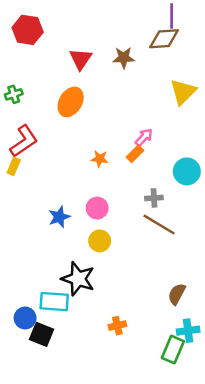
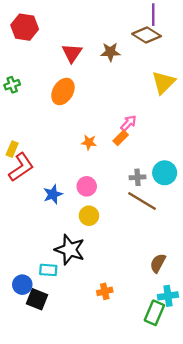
brown diamond: (164, 39) -> (147, 35), turned 36
red L-shape: (24, 141) -> (21, 167), moved
cyan circle: (187, 171) -> (165, 173), moved
cyan rectangle: (54, 302) -> (48, 270), size x0.7

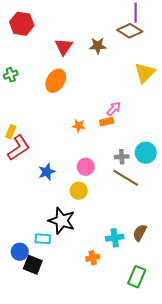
orange rectangle: (121, 138) -> (107, 122), turned 32
pink circle: (87, 186) -> (86, 167), moved
cyan cross: (168, 296) -> (115, 238), moved

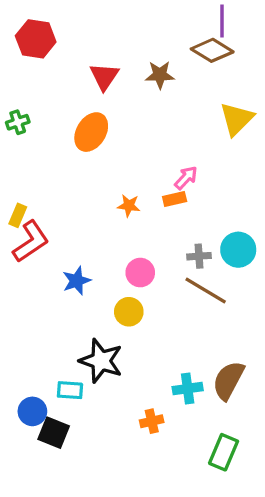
brown semicircle: (140, 233) -> (228, 380), size x1.4

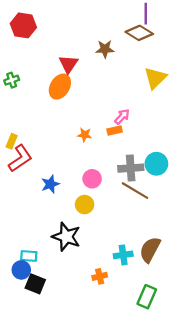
red triangle: (104, 76) -> (68, 64), moved
gray cross: (199, 256) -> (131, 168), size x1.6
cyan rectangle: (70, 390) -> (29, 256), moved

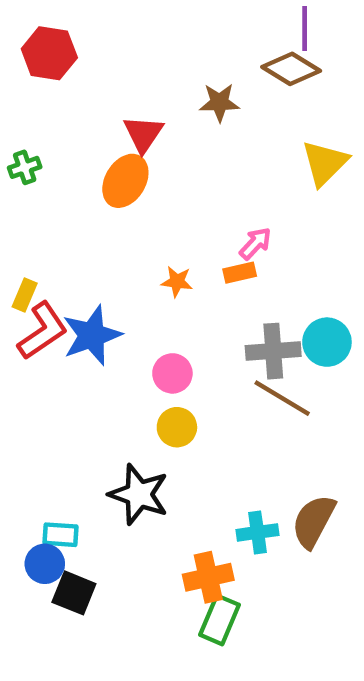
pink circle: (92, 179) -> (172, 373), moved
blue star: (50, 184) -> (92, 335), moved, size x1.5
orange cross: (100, 276) -> (208, 577), size x1.5
green rectangle: (147, 297) -> (219, 620), moved

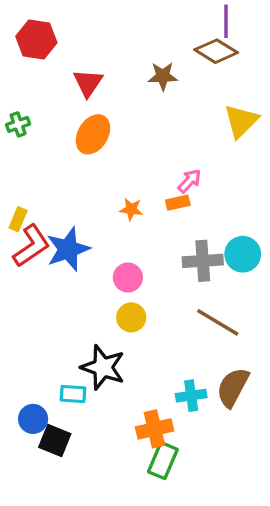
red triangle: (143, 134) -> (88, 83), moved
brown line: (282, 398) -> (218, 322), moved
cyan rectangle: (60, 535) -> (73, 394), moved

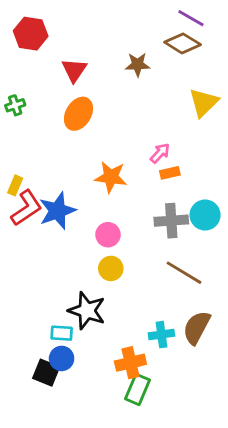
purple line: (226, 21) -> (191, 18), turned -60
orange rectangle: (178, 203) -> (170, 173), moved
orange star: (131, 209) -> (111, 177), size x1.6
blue circle: (33, 419) -> (62, 358), moved

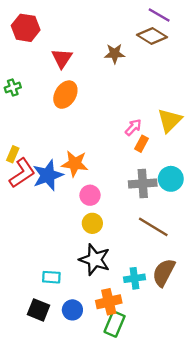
yellow triangle: (204, 102) -> (170, 120), moved
orange rectangle: (170, 173) -> (142, 144), turned -49
orange star: (111, 177) -> (75, 164), moved
black star: (87, 311) -> (95, 260), moved
blue circle: (62, 358) -> (72, 310), moved

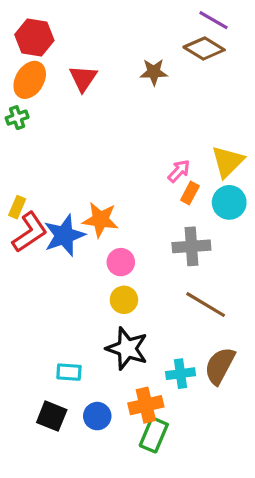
orange ellipse: (65, 95) -> (30, 80), moved
cyan circle: (171, 179) -> (229, 202), moved

